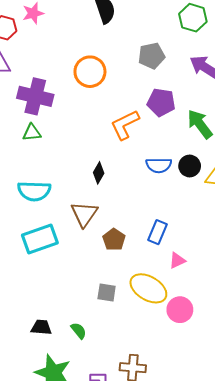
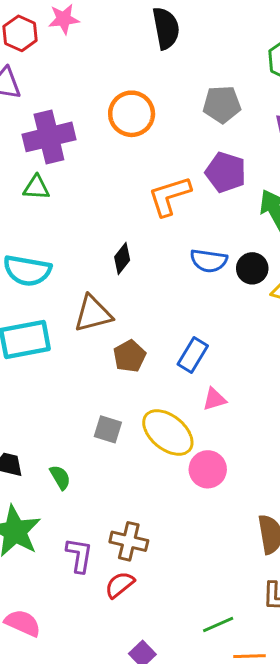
purple cross: (35, 96) -> (49, 137), turned -36
brown triangle: (84, 214) -> (93, 314), turned 32

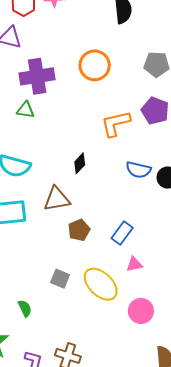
pink circle: (208, 469) -> (141, 311), moved

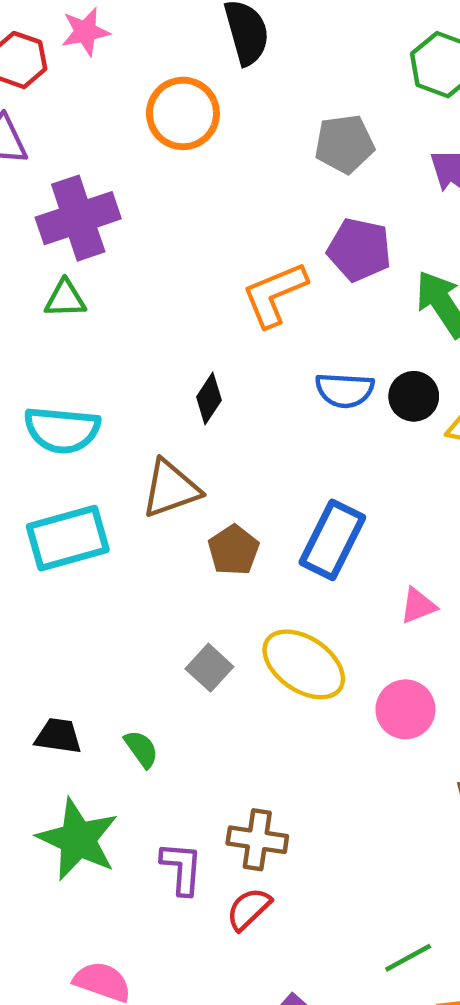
orange circle: (95, 65) -> (183, 113), moved
blue rectangle: (122, 233) -> (332, 540), size x1.4
pink triangle: (134, 264) -> (418, 606), moved
gray square: (60, 279) -> (209, 668), turned 30

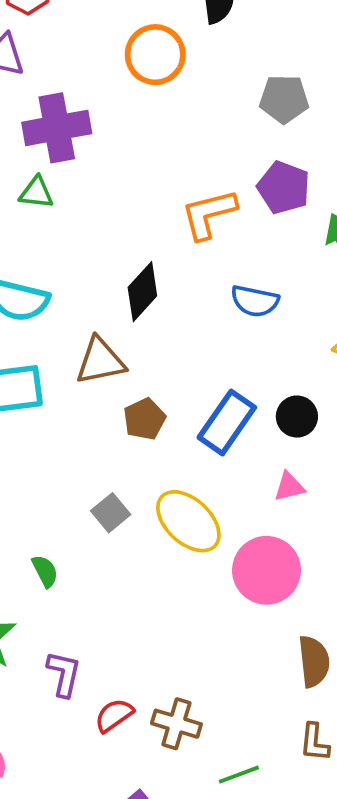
black circle: (414, 396) -> (297, 417), moved
black diamond: (209, 398) -> (142, 292), size x1.4
pink circle: (405, 709) -> (267, 570), size x1.4
brown cross: (257, 840) -> (176, 724), moved

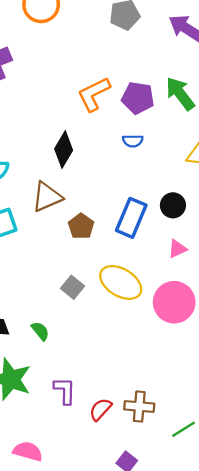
purple pentagon: (284, 187) -> (138, 98), moved
blue semicircle: (255, 301) -> (133, 141), size x0.7

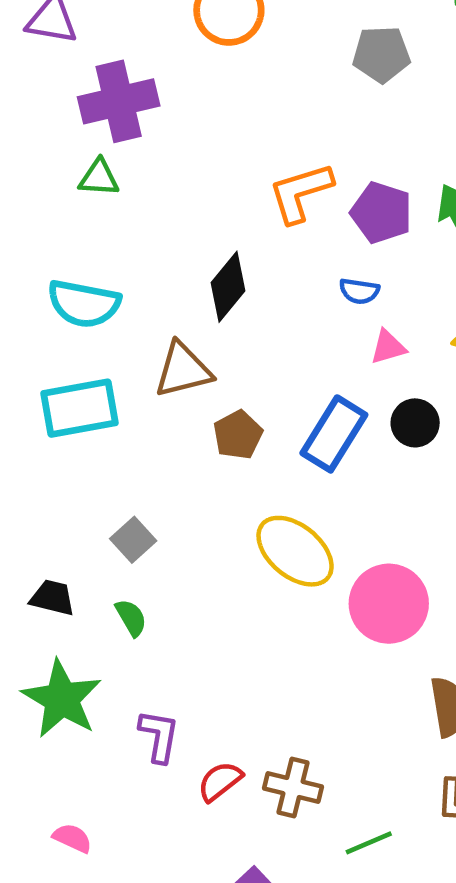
pink triangle: (177, 249) -> (388, 347), moved
gray square: (73, 287) -> (133, 540), moved
pink semicircle: (28, 451) -> (72, 838), size x0.7

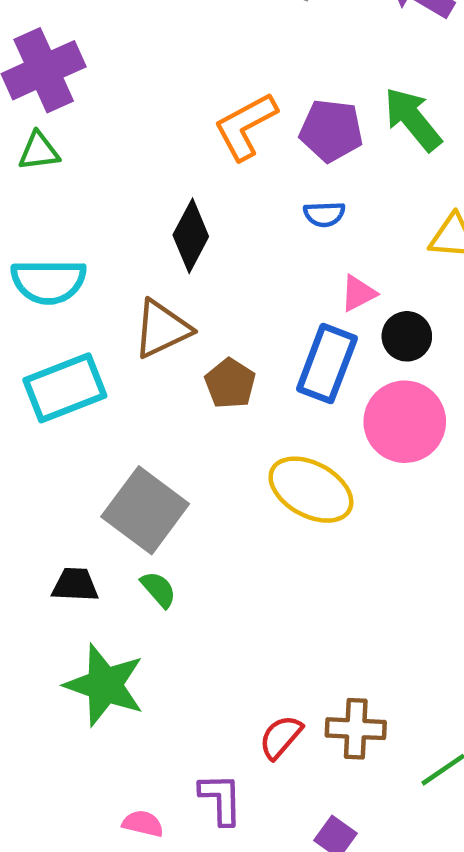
pink triangle: (388, 347) -> (358, 293), moved
gray square: (133, 540) -> (145, 510), size x1.8
pink circle: (389, 604) -> (405, 422), moved
purple L-shape: (159, 736) -> (221, 799), moved

